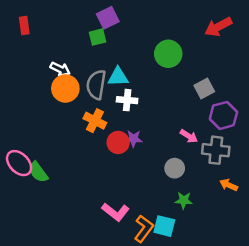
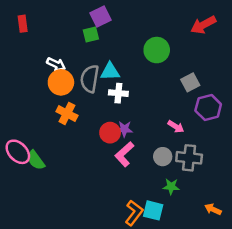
orange cross: (95, 121) -> (67, 113), moved
gray cross: (216, 150) -> (189, 158), moved
orange arrow: (229, 185) -> (213, 209), moved
pink L-shape: (116, 212) -> (124, 154), moved, turned 100

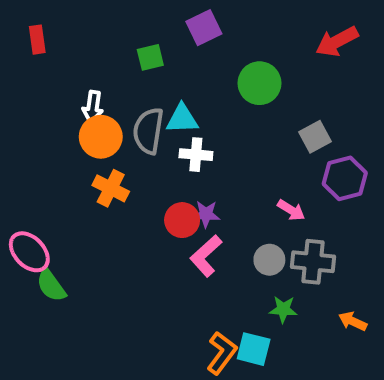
purple square: (100, 17) -> (204, 28), moved
white arrow: (56, 64) -> (93, 107), turned 72
green semicircle: (36, 160) -> (51, 286), moved
orange arrow: (213, 209) -> (353, 321), moved

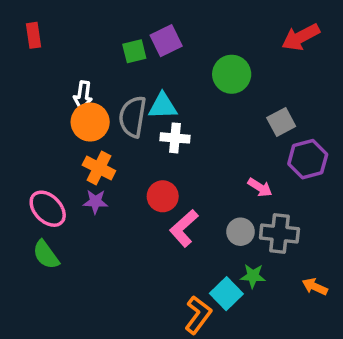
purple square: (204, 28) -> (166, 41), moved
purple star: (206, 214) -> (95, 202), moved
pink ellipse: (29, 252) -> (48, 209), moved
cyan square: (254, 349) -> (226, 294), moved, turned 32

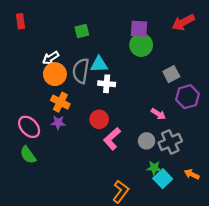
purple square: (166, 41) -> (139, 29), moved, turned 30
white arrow: (83, 95) -> (51, 58), turned 49
gray cross: (279, 233) -> (170, 142), turned -30
cyan square: (226, 294) -> (163, 179), moved

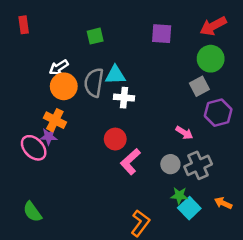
green circle: (141, 45) -> (211, 59), moved
orange cross: (60, 102) -> (55, 120), moved
purple star: (58, 123) -> (49, 137), moved
green semicircle: (28, 155) -> (32, 212), moved

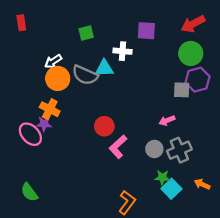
gray semicircle: (94, 83) -> (85, 75), turned -75
gray square: (199, 86) -> (182, 90), moved, turned 30
white cross: (124, 98) -> (123, 51), moved
purple hexagon: (218, 113) -> (198, 80), moved
pink arrow: (184, 133) -> (167, 121), turned 126

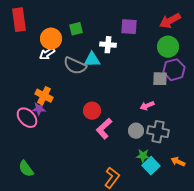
red rectangle: (21, 23) -> (19, 20), size x1.6
orange circle: (58, 78) -> (51, 39), moved
gray cross: (179, 150) -> (158, 132), turned 35

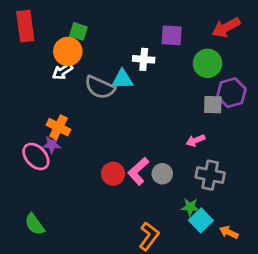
green square: (76, 29) -> (78, 31), moved, turned 32
green circle: (168, 47) -> (207, 63), moved
red circle: (92, 111) -> (113, 174), moved
gray circle: (136, 131) -> (162, 174), moved
orange arrow: (178, 162) -> (229, 232), moved

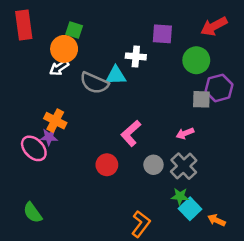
pink L-shape: (138, 171) -> (131, 133), moved
gray cross: (210, 175) -> (184, 166), moved, turned 36

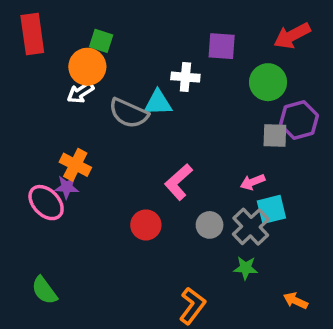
cyan square: (190, 209) -> (271, 209), moved, turned 30

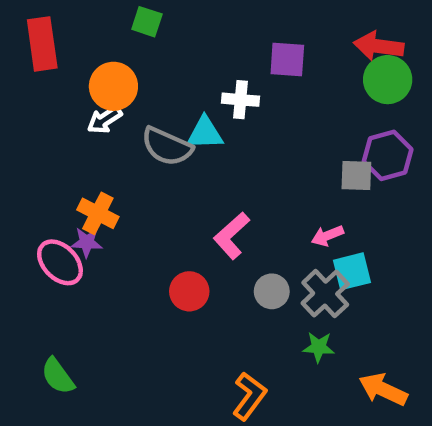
red arrow: (292, 36) -> (379, 46), turned 36
green square: (101, 41) -> (147, 22), moved
green circle: (268, 82) -> (388, 80), moved
orange arrow: (296, 301) -> (383, 389), size x1.5

